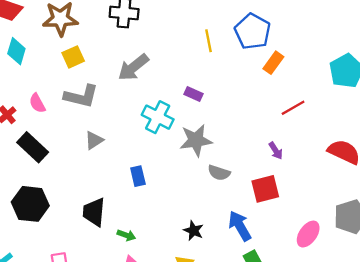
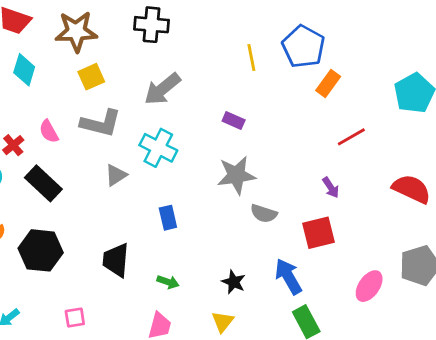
cyan cross: (158, 117) -> (158, 148), moved
green arrow: (126, 235) -> (168, 282), moved

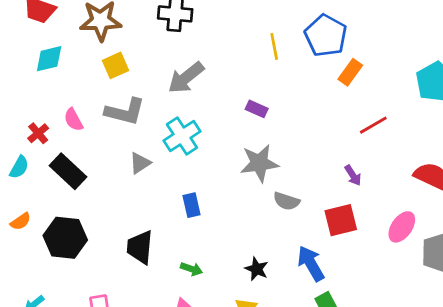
cyan diamond: (24, 70) -> (49, 59), turned 60
cyan cross: (158, 148) -> (182, 136), turned 30
pink ellipse: (369, 286) -> (402, 227), moved

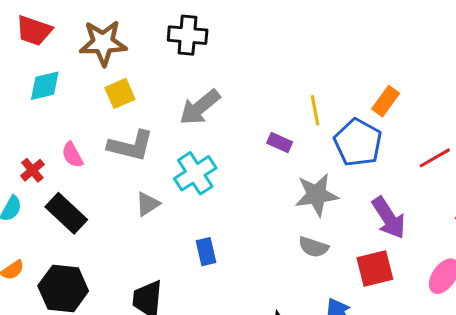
blue pentagon: (326, 36) -> (358, 143), moved
yellow line: (274, 46) -> (315, 110), moved
red line: (373, 125) -> (435, 158), moved
gray star: (259, 163) -> (317, 195), moved
purple arrow: (353, 175) -> (389, 218), size x1.8

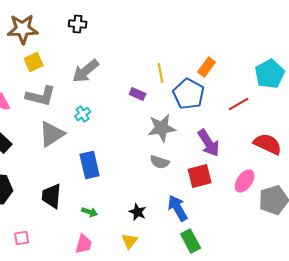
black cross: (188, 35) -> (78, 24), size x0.7
cyan cross: (195, 173) -> (83, 114), size x0.6
gray triangle: (148, 204) -> (52, 134), size x1.6
blue rectangle: (206, 252) -> (90, 165), size x1.5

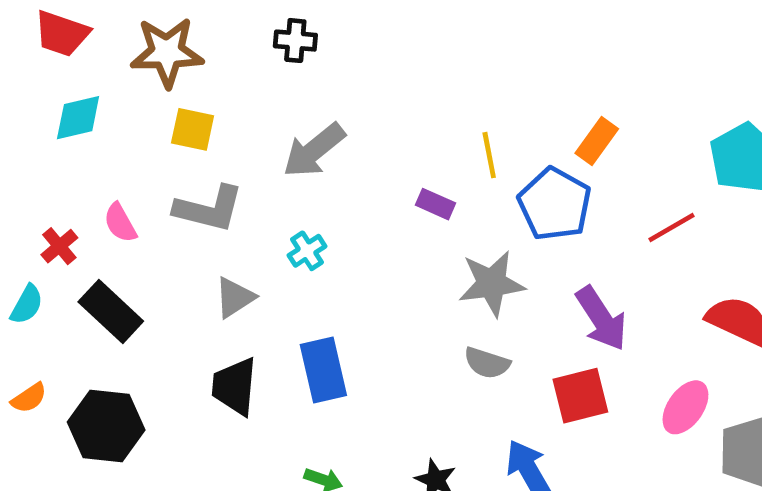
yellow square: (34, 62) -> (193, 129), turned 36
gray triangle: (52, 134) -> (235, 298), size x0.7
black trapezoid: (52, 196) -> (235, 386), moved

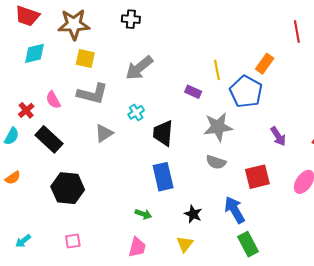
red line: (671, 227) -> (297, 32), moved, turned -70
purple arrow: (601, 319) -> (278, 136), moved, size x0.7
blue rectangle: (323, 370) -> (163, 177), moved
black trapezoid: (235, 386) -> (163, 133), moved
black hexagon: (106, 426) -> (68, 188), moved

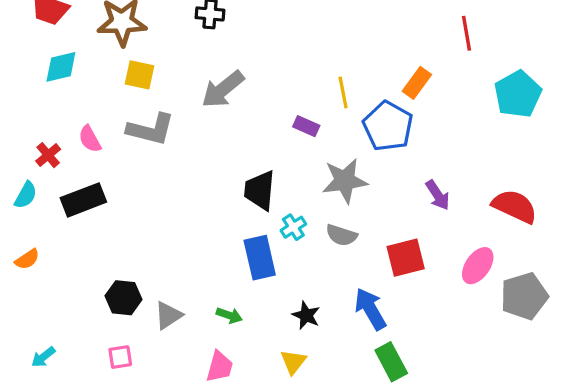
cyan cross: (136, 112) -> (293, 227), moved
gray triangle: (104, 133) -> (168, 315), moved
black rectangle: (49, 139) -> (83, 200), turned -64
black hexagon: (68, 188) -> (123, 298), moved, size x0.7

